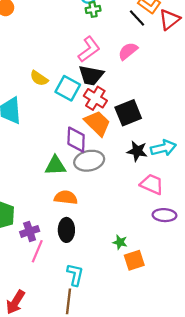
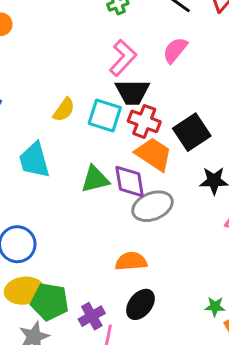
yellow semicircle: (39, 78) -> (64, 110), turned -78
green triangle: (55, 166) -> (95, 179), moved
black ellipse: (66, 230) -> (140, 304), turned 50

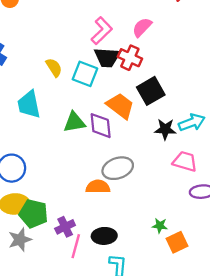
yellow semicircle: (64, 110) -> (54, 67), turned -72
red cross: (144, 121) -> (130, 58), moved
gray ellipse: (152, 206) -> (118, 168), moved
black ellipse: (140, 304) -> (104, 236), moved, turned 45

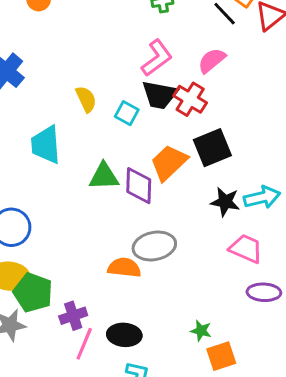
cyan square: (85, 74) -> (127, 113), size x0.7
orange trapezoid: (120, 106) -> (169, 163), turned -88

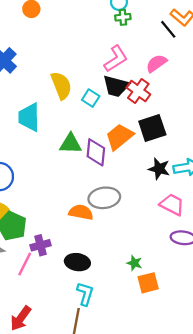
yellow semicircle: (86, 99) -> (61, 85), size x1.4
pink line: (84, 344) -> (25, 264), moved

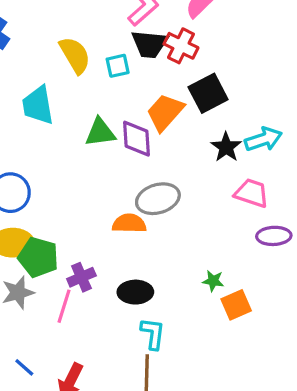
cyan square: (91, 98) -> (118, 66), turned -36
black star: (159, 169) -> (226, 147), turned 30

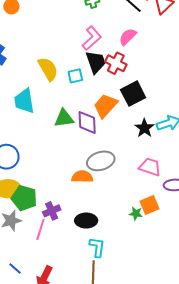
black trapezoid: (150, 44) -> (96, 62), turned -115
pink trapezoid: (252, 193) -> (150, 167), moved
orange square: (236, 305) -> (150, 205), moved

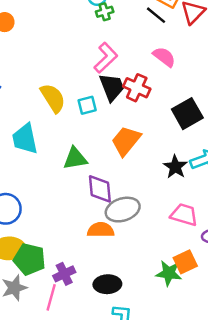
pink semicircle: (128, 37) -> (164, 57), moved, turned 84
black square: (133, 94) -> (187, 114), moved
purple diamond: (87, 122) -> (100, 189), moved
green star: (136, 214) -> (169, 273), size x1.5

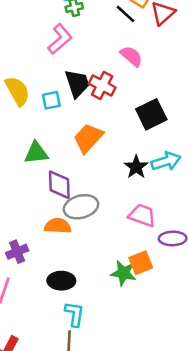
pink L-shape: (106, 58) -> (60, 39), moved
purple cross: (64, 274) -> (17, 252), moved

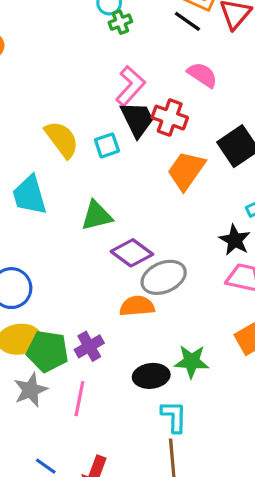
pink L-shape: (60, 39) -> (130, 86), moved
orange trapezoid: (88, 138) -> (186, 171), moved
black star: (136, 167) -> (235, 240), moved
purple diamond: (59, 185) -> (132, 253), turned -44
green star: (123, 273) -> (192, 361), moved

